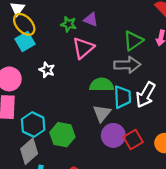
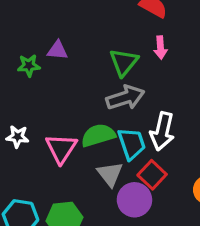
pink triangle: (83, 48) -> (61, 148), moved
red square: (133, 140) -> (152, 175), moved

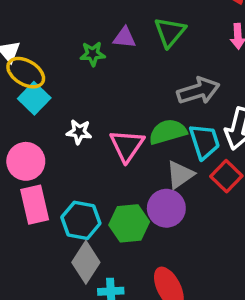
green triangle: (124, 62) -> (170, 32), moved
gray triangle: (110, 174) -> (180, 175), turned 32
purple circle: (134, 200) -> (166, 208), moved

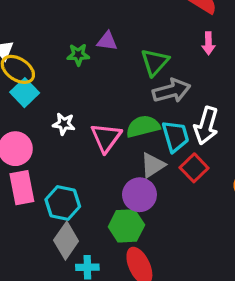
green triangle: (170, 32) -> (155, 62), moved
green hexagon: (129, 223) -> (126, 226), moved

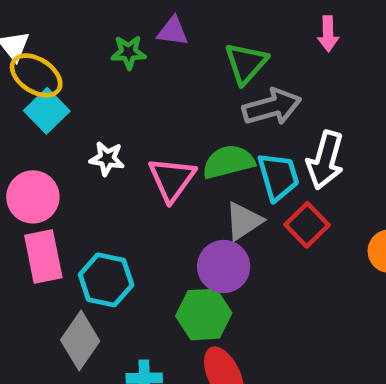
gray diamond: (66, 241) -> (80, 340), moved

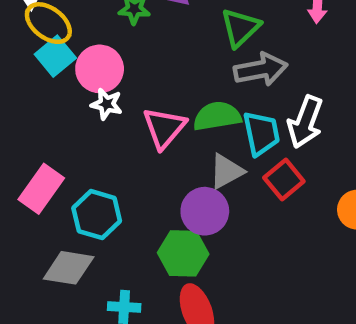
pink circle: (33, 197) -> (100, 69), moved
pink rectangle: (43, 257) -> (41, 189), turned 42
gray diamond: (80, 340) -> (69, 268), turned 60

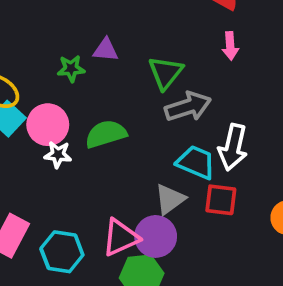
green semicircle: (217, 116) -> (106, 134), moved
pink triangle: (164, 128) -> (121, 238), moved, turned 33
cyan trapezoid: (261, 133) -> (196, 162), turned -48
red square: (284, 179) -> (221, 200), turned -36

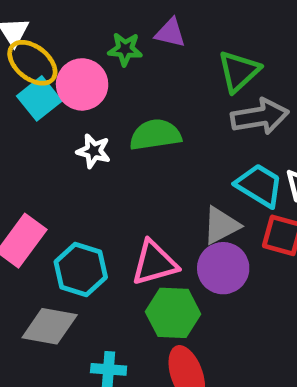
pink circle: (48, 125) -> (82, 84), moved
purple circle: (156, 236) -> (223, 268), moved

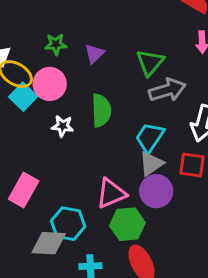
purple triangle: (170, 33) -> (94, 54), moved, turned -50
green star: (125, 49) -> (56, 44), moved
green semicircle: (155, 135) -> (101, 110), turned 104
cyan trapezoid: (259, 185) -> (150, 137), moved, turned -80
cyan hexagon: (81, 270) -> (68, 224), moved

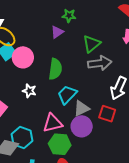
green star: (56, 44) -> (69, 16), moved
pink circle: (50, 84) -> (23, 57), moved
white star: (63, 126) -> (29, 91), moved
cyan trapezoid: (150, 137) -> (67, 95), moved

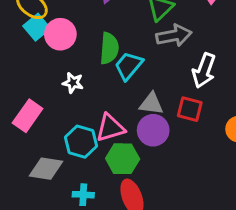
cyan trapezoid: (67, 95) -> (129, 66), moved
gray triangle: (81, 108) -> (151, 104), turned 36
cyan hexagon: (22, 137) -> (81, 142), moved

